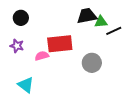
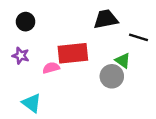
green triangle: (101, 22) -> (123, 61), moved, turned 40
black line: (114, 31) -> (139, 37), turned 42

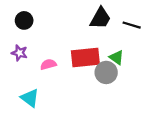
black trapezoid: (106, 19) -> (100, 18), turned 130
black line: (139, 37) -> (132, 25), moved
red rectangle: (73, 53) -> (85, 57), moved

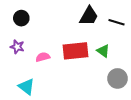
gray circle: (106, 72) -> (118, 78), moved

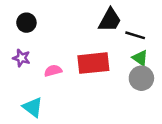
black line: (116, 22) -> (135, 35), moved
green triangle: (103, 51) -> (140, 58), moved
gray circle: (118, 78) -> (141, 78), moved

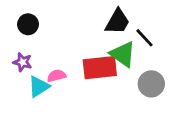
black line: (135, 35) -> (145, 38), turned 30
green triangle: (140, 58) -> (123, 54), moved, size x1.5
cyan triangle: (33, 107) -> (39, 87), moved, turned 50

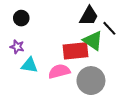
pink semicircle: (56, 76) -> (59, 71), moved, size x1.5
gray circle: (151, 84) -> (91, 81), moved, size x1.4
cyan triangle: (39, 87) -> (29, 65), turned 42

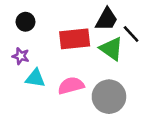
red rectangle: (76, 51) -> (75, 39), moved

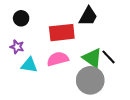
black line: (131, 34) -> (109, 57), moved
green triangle: (111, 49) -> (92, 58), moved
pink semicircle: (71, 86) -> (58, 59), moved

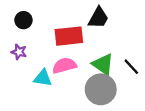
black line: (109, 57) -> (131, 67), moved
cyan triangle: (29, 65) -> (43, 78), moved

